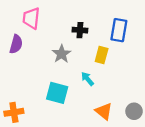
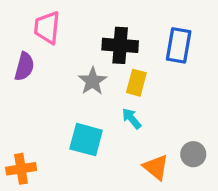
black cross: (80, 30) -> (120, 45), size x1.5
yellow rectangle: (102, 55) -> (136, 83), moved
gray circle: (134, 111) -> (193, 154), moved

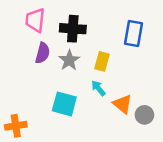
black cross: (120, 45) -> (73, 29), moved
purple semicircle: (24, 66) -> (42, 53), moved
orange triangle: (156, 167) -> (123, 104), moved

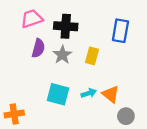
pink trapezoid: (35, 20) -> (32, 19), turned 65
cyan arrow: (98, 88) -> (89, 93), moved, turned 112
gray circle: (144, 115) -> (126, 116), moved

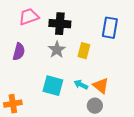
purple semicircle: (38, 48) -> (19, 52), moved
cyan arrow: (89, 93) -> (81, 85), turned -136
gray circle: (126, 116) -> (95, 106), moved

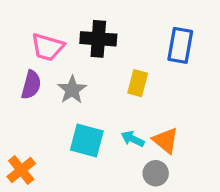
pink trapezoid: (29, 17) -> (47, 47), moved, turned -145
gray star: (57, 50) -> (72, 90), moved
orange cross: (13, 104) -> (21, 170), turned -30

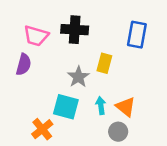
gray star: (72, 90) -> (78, 77), moved
cyan arrow: (133, 139) -> (101, 106), turned 56
orange cross: (21, 170) -> (42, 129), moved

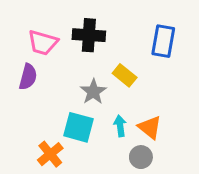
yellow rectangle: (104, 63) -> (125, 75), turned -66

